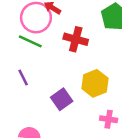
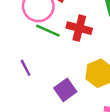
green line: (30, 41) -> (48, 31), moved

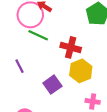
red cross: (79, 28) -> (71, 47), moved

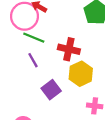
purple line: (20, 66) -> (33, 60), moved

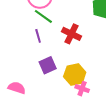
yellow hexagon: (81, 74) -> (75, 75), moved

